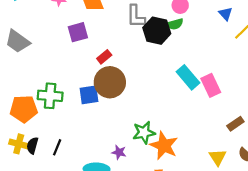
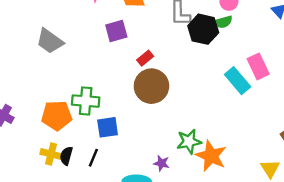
pink rectangle: (211, 85) -> (258, 66), moved
blue square: (89, 95) -> (108, 127), moved

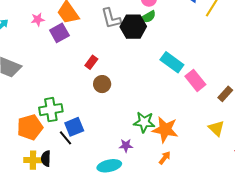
purple square: (116, 31) -> (59, 33), moved
pink rectangle: (258, 66) -> (195, 80), moved
brown circle: (151, 86) -> (102, 84), size x0.6
green star: (189, 141) -> (144, 122), turned 30
black line: (93, 158) -> (65, 138), moved, turned -49

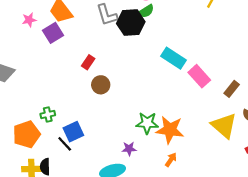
green cross: (51, 110) -> (48, 114), size x0.6
yellow triangle: (216, 128) -> (224, 126), size x1.5

